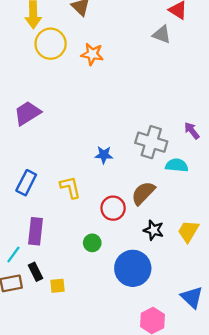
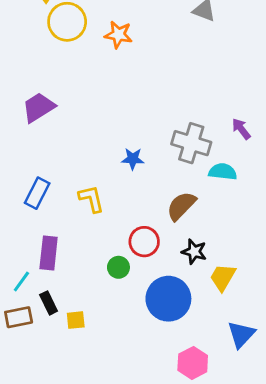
red circle: (113, 208) -> (144, 242), moved
yellow trapezoid: (188, 231) -> (223, 277), moved
blue triangle: (192, 297) -> (241, 334), turned 30

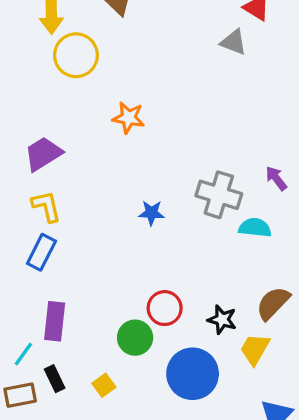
orange star: (118, 35) -> (129, 118), moved
yellow L-shape: (91, 199) -> (46, 206), moved
brown semicircle: (181, 206) -> (273, 303), moved
green circle: (118, 267) -> (135, 338), size x1.4
yellow square: (76, 320) -> (104, 385), moved, turned -30

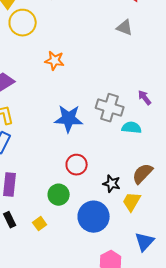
gray triangle: (234, 42) -> (125, 28), moved
blue star: (151, 213) -> (69, 119), size x1.8
red circle: (165, 308) -> (77, 165), moved

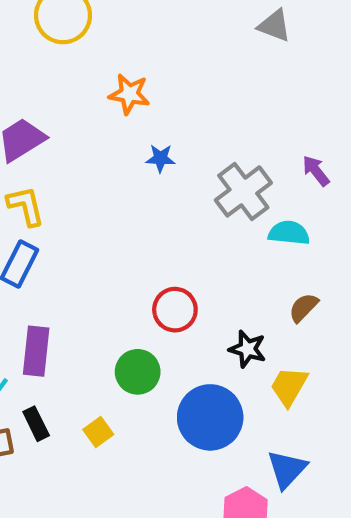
gray cross: (110, 108) -> (243, 191), turned 36
blue star: (69, 119) -> (160, 158), moved, size x0.5
brown semicircle: (143, 174) -> (303, 308), moved, size x0.7
blue triangle: (145, 242) -> (287, 469), moved

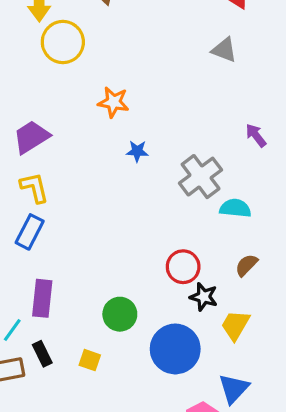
purple arrow: (316, 171) -> (256, 135), moved
red circle: (175, 310) -> (183, 267), moved
yellow square: (98, 432) -> (90, 360), turned -35

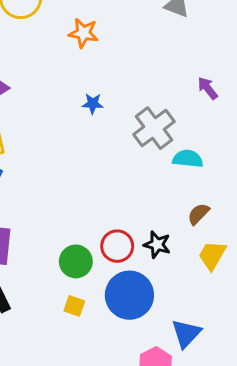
orange star: (113, 102) -> (83, 33), moved
red circle: (183, 267) -> (117, 246), moved
yellow trapezoid: (235, 325) -> (212, 255), moved
yellow square: (90, 360) -> (74, 306), moved

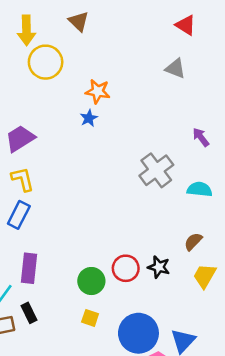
blue star: (93, 104) -> (89, 118), moved, turned -30
cyan semicircle: (188, 159) -> (200, 189), moved
blue circle: (129, 295) -> (138, 333), moved

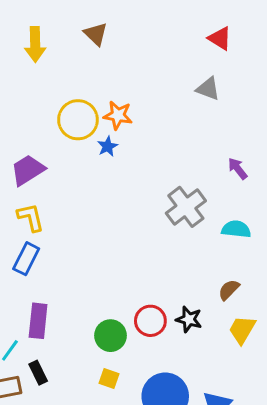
yellow circle: (46, 62) -> (78, 120), moved

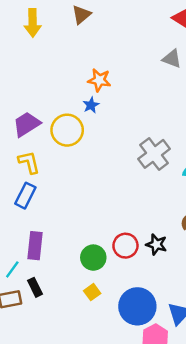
brown triangle: (96, 34) -> (81, 15), turned 36
yellow circle: (78, 120) -> (67, 130), moved
yellow square: (109, 378) -> (92, 292), turned 35

